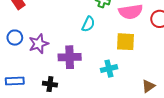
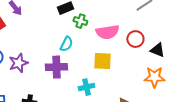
purple cross: (70, 57) -> (56, 67), moved

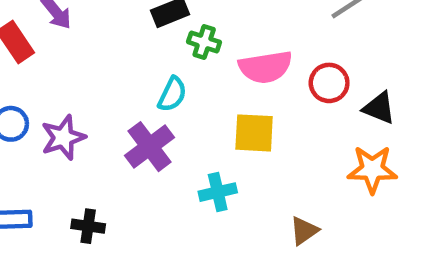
purple cross: (56, 67) -> (150, 147), turned -35

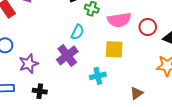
purple star: (63, 137) -> (29, 64), moved

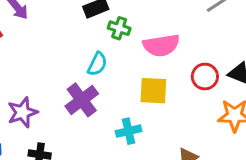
red circle: (148, 27) -> (205, 77), moved

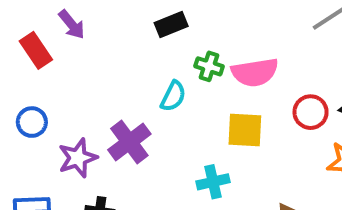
green cross: (119, 28) -> (209, 66), moved
purple cross: (82, 100) -> (129, 142), moved

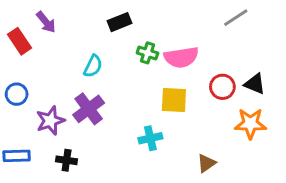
cyan semicircle: (173, 96) -> (93, 66), moved

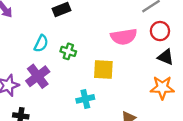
green cross: (147, 53) -> (68, 51), moved
pink semicircle: (181, 57) -> (124, 37), moved
red circle: (222, 87) -> (160, 31), moved

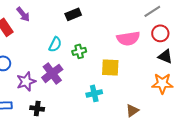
green cross: (68, 51) -> (79, 51), turned -32

